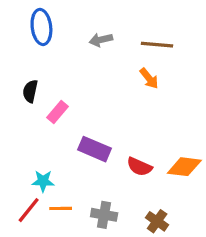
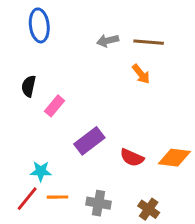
gray arrow: (101, 40) -> (108, 41), moved
purple rectangle: (94, 149) -> (89, 141), turned -60

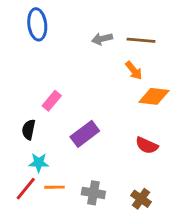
black semicircle: (29, 86) -> (29, 130), moved
red semicircle: (132, 158) -> (147, 145), moved
orange diamond: (174, 158) -> (154, 96), moved

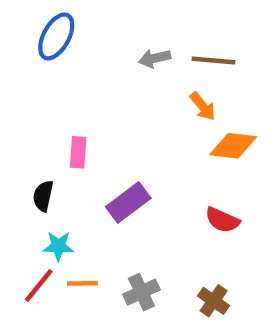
blue ellipse: (37, 24) -> (56, 36), turned 36
pink rectangle: (52, 101) -> (78, 152), turned -36
gray cross: (93, 193) -> (141, 292), turned -35

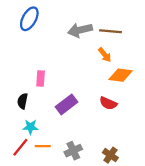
gray arrow: (155, 58) -> (80, 30), size x1.5
red semicircle: (222, 220) -> (108, 103), moved

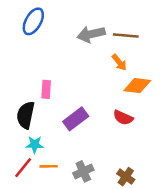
black semicircle: (23, 101) -> (26, 115), size x1.5

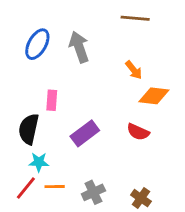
blue ellipse: (33, 21) -> (37, 44), moved
gray arrow: (91, 34) -> (79, 47), moved, turned 84
brown line: (126, 35) -> (135, 18), moved

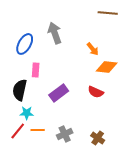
brown line: (135, 18) -> (108, 13), moved
blue ellipse: (37, 44) -> (25, 44), moved

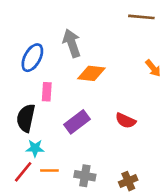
orange arrow: (93, 49) -> (153, 68), moved
orange diamond: (107, 67) -> (91, 73), moved
gray cross: (65, 134) -> (85, 176), turned 35
brown cross: (98, 138) -> (128, 181), turned 32

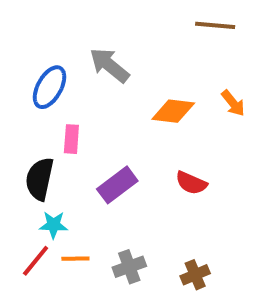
gray arrow: (72, 43) -> (109, 65), turned -32
orange diamond: (91, 73) -> (173, 111), moved
gray cross: (85, 176) -> (129, 267), turned -30

